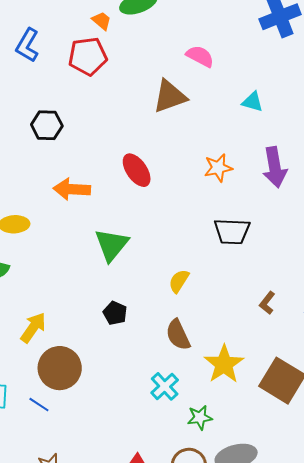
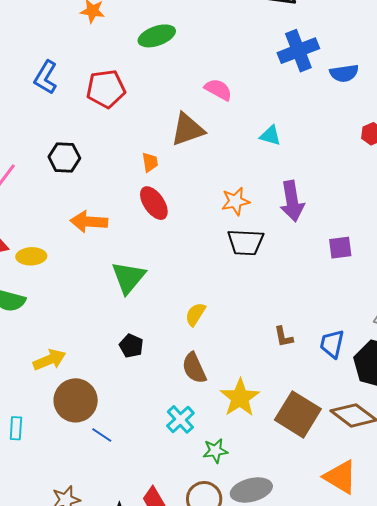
orange trapezoid: (102, 21) -> (150, 162), moved, turned 40
black trapezoid: (232, 231) -> (245, 242), moved
brown L-shape: (267, 303) -> (284, 337), turned -50
yellow arrow: (33, 328) -> (49, 360), turned 32
blue line: (39, 405) -> (102, 435), moved

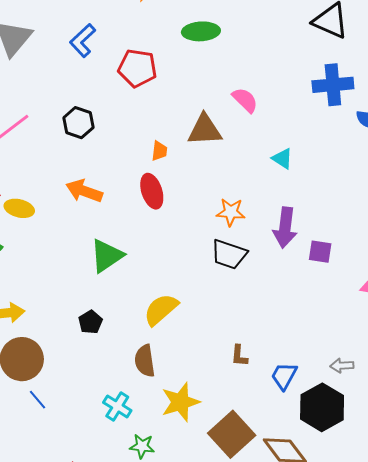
purple square: (340, 248) -> (320, 252), moved
yellow semicircle: (195, 314) -> (161, 310), size x1.5
cyan cross: (180, 419) -> (117, 406), turned -32

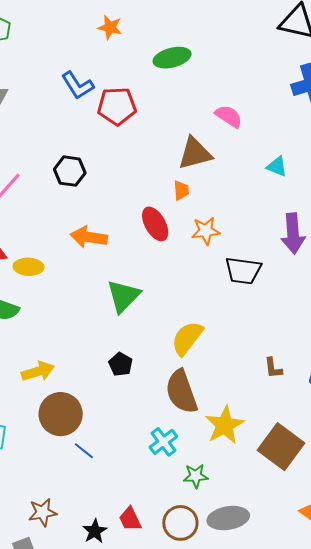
blue L-shape: (83, 40) -> (78, 85), moved, turned -68
orange trapezoid: (159, 151) -> (181, 190), moved
orange star: (231, 212) -> (206, 231), moved
brown semicircle: (145, 361) -> (181, 392), size x1.4
cyan cross: (117, 406) -> (163, 442), turned 32

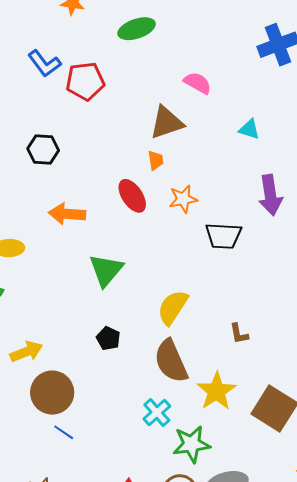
brown L-shape: (273, 368) -> (239, 334), moved
blue line: (84, 451) -> (64, 432), moved
green star: (196, 476) -> (191, 444), size x1.5

